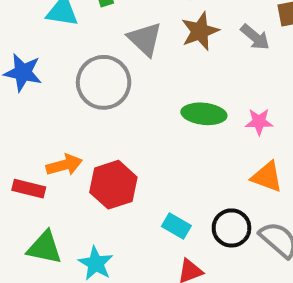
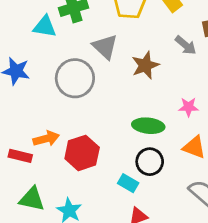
brown star: (200, 31) -> (145, 65), moved
green ellipse: (204, 114) -> (148, 126), moved
black circle: (231, 228) -> (150, 162), moved

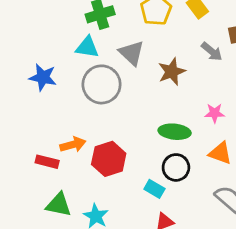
cyan triangle: (45, 27) -> (87, 47), moved

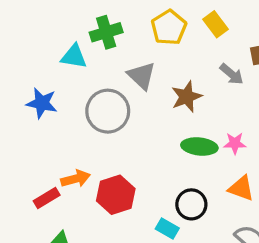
cyan triangle: (87, 47) -> (74, 56), moved
green ellipse: (175, 132) -> (199, 146), moved
red rectangle: (47, 162) -> (47, 198), turned -45

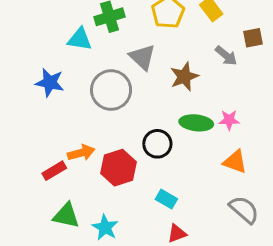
black circle: (191, 204) -> (157, 144), moved

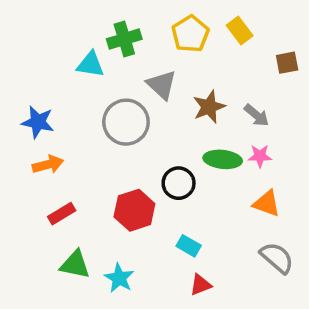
gray arrow: (226, 56) -> (257, 115), moved
blue star: (50, 83) -> (38, 122), moved
orange arrow: (81, 153) -> (48, 164), moved

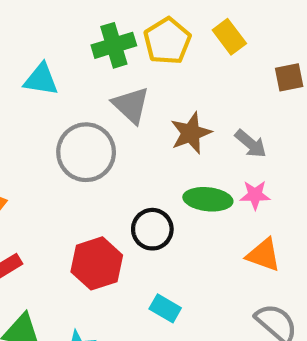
green cross: (124, 39) -> (114, 45), moved

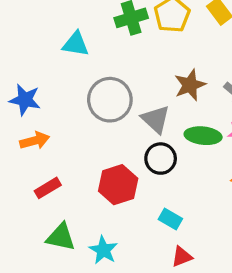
gray triangle: (131, 105) -> (156, 119), moved

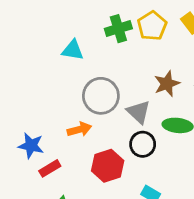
blue star: (25, 100) -> (31, 146), moved
orange arrow: (35, 141) -> (79, 129), moved

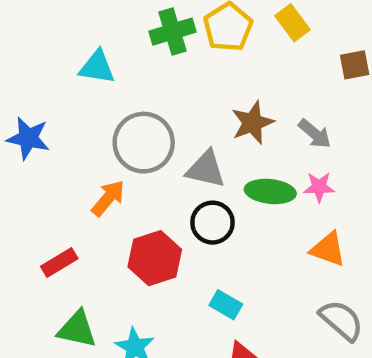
gray triangle: (139, 112) -> (206, 169), turned -30
orange arrow: (79, 129) -> (108, 198), turned -35
blue star: (31, 146) -> (28, 138), moved

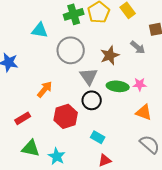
gray arrow: (315, 134) -> (138, 47), moved
gray circle: (144, 143) -> (71, 50), moved
gray triangle: (206, 169) -> (89, 76), turned 42

